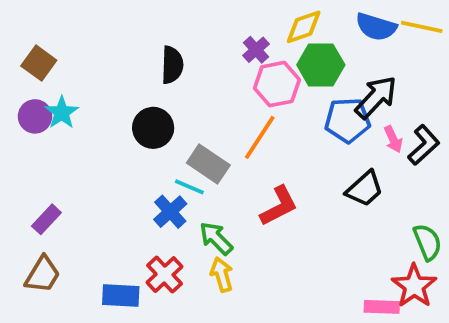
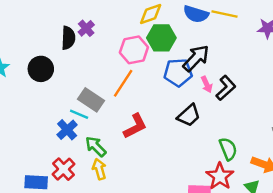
purple cross: (256, 50) -> (86, 28), moved
black circle: (153, 128) -> (41, 69), moved

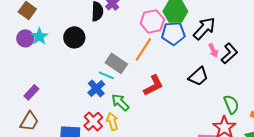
blue pentagon: (178, 72) -> (173, 33), moved
yellow arrow: (99, 169) -> (112, 121), moved

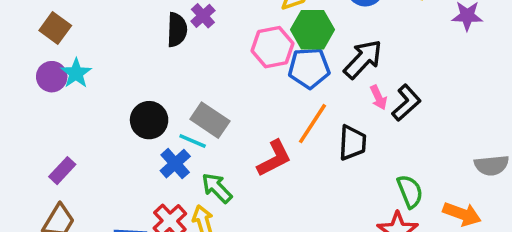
black circle: (74, 37) -> (149, 120), moved
orange line: (143, 49) -> (312, 124), moved
black trapezoid: (198, 76) -> (352, 143), turned -45

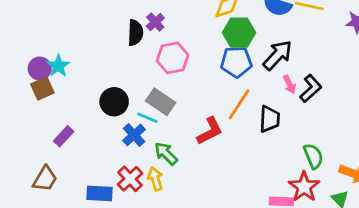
brown square: (55, 28) -> (42, 88), moved, turned 30
pink hexagon: (272, 47) -> (173, 58), moved
purple rectangle: (62, 171) -> (64, 136), moved

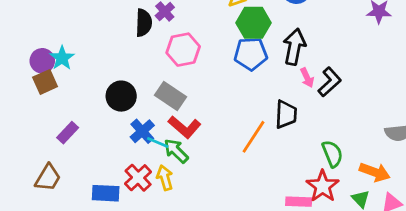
black arrow: (278, 55) -> (294, 47), turned -32
orange line: (239, 104) -> (254, 137), moved
cyan line: (147, 118) -> (158, 143), moved
red L-shape: (210, 131) -> (185, 127), moved, turned 68

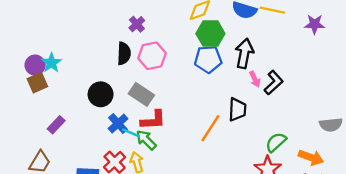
black semicircle: (144, 23) -> (124, 53), moved
red L-shape: (185, 127) -> (153, 120), turned -44
green semicircle: (332, 154) -> (276, 142), turned -110

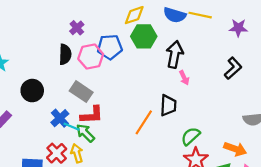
blue pentagon: (208, 59) -> (110, 47), moved
black L-shape: (274, 83) -> (233, 68), moved
black circle: (101, 94) -> (32, 91), moved
green semicircle: (276, 142) -> (191, 136), moved

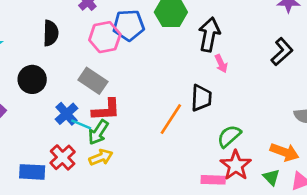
black semicircle: (65, 54) -> (51, 33), moved
green arrow: (85, 133) -> (98, 132), turned -102
yellow arrow: (77, 153) -> (101, 157), moved, turned 84

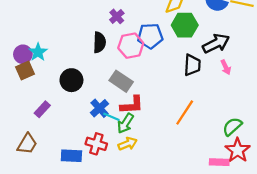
black semicircle: (51, 33) -> (99, 42), moved
black arrow: (209, 34) -> (216, 43), turned 52
black trapezoid: (201, 98) -> (192, 65), moved
red cross: (63, 157) -> (96, 144), turned -30

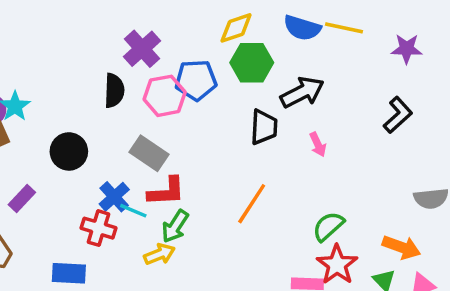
purple cross: (117, 16) -> (142, 49), size x1.5
pink arrow: (226, 67) -> (318, 145), moved
green arrow: (125, 123) -> (175, 226), moved
red cross: (96, 144) -> (98, 228), moved

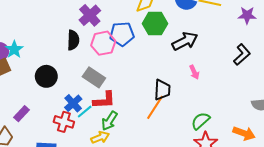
black trapezoid: (264, 127) -> (162, 90), moved
purple rectangle: (22, 198) -> (21, 114), moved
cyan line: (133, 211) -> (85, 112), turned -63

